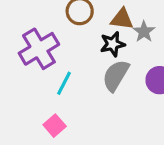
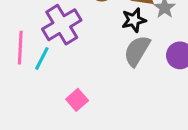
cyan line: (64, 83) -> (42, 58), moved

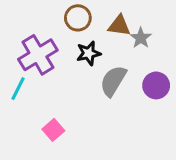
black star: (134, 20) -> (89, 53), moved

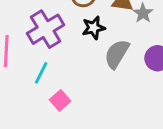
cyan line: (18, 89) -> (41, 73), moved

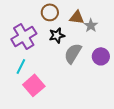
pink square: (60, 100) -> (34, 85), size x1.5

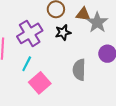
gray star: (91, 25) -> (97, 22), size x1.5
gray semicircle: (73, 53) -> (79, 70), moved, turned -30

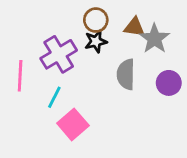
black star: (63, 32) -> (96, 41), moved
gray semicircle: (79, 70) -> (126, 74), moved

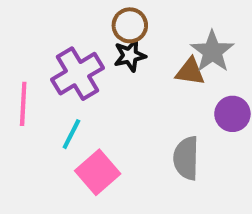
brown triangle: (134, 27) -> (190, 72), moved
gray semicircle: (126, 74) -> (186, 158), moved

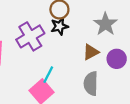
brown triangle: (190, 72) -> (91, 52), moved, turned -36
cyan line: (71, 134) -> (48, 75), moved

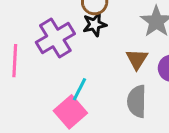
brown triangle: (91, 52) -> (137, 59), turned -30

